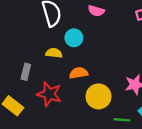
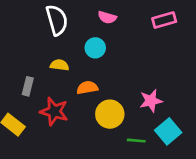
cyan circle: (74, 38) -> (95, 48), moved

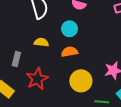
orange semicircle: (87, 88) -> (69, 52), moved
red star: (54, 111) -> (37, 79), turned 30

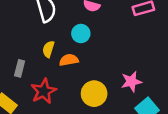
yellow semicircle: (41, 42) -> (48, 49), turned -80
orange semicircle: (69, 52) -> (69, 60), moved

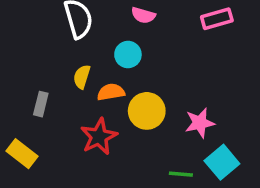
red star: (44, 91) -> (99, 137), moved
yellow circle: (94, 94) -> (147, 111), moved

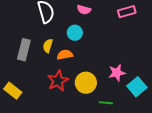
gray rectangle: (41, 104) -> (24, 50), moved, size x1.5
yellow circle: (147, 111) -> (86, 83), moved
cyan square: (222, 162) -> (137, 87), moved

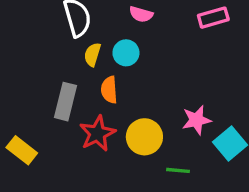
yellow semicircle: (48, 46) -> (92, 55), moved
gray rectangle: (24, 50) -> (65, 102), moved
orange semicircle: (65, 55) -> (109, 90), turned -84

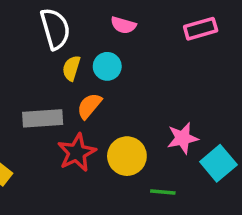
orange semicircle: (109, 90) -> (89, 106), turned 44
gray rectangle: (65, 102) -> (43, 118), turned 72

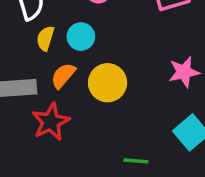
pink star: (183, 138) -> (184, 72), moved
yellow circle: (127, 156) -> (108, 83), moved

